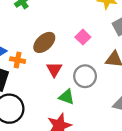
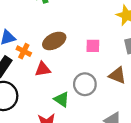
pink square: (83, 37) -> (93, 46), turned 32
red triangle: (54, 69) -> (43, 69), moved, turned 35

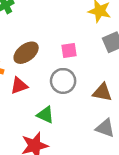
brown triangle: (117, 75) -> (102, 92), moved
gray circle: (85, 84) -> (63, 81), moved

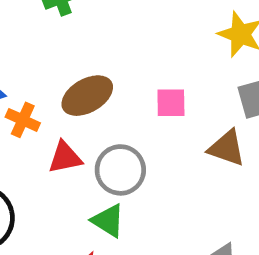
gray circle: (63, 81) -> (120, 170), moved
brown triangle: (102, 92) -> (227, 148), moved

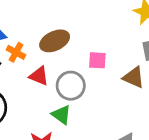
pink square: (171, 103) -> (97, 60), moved
red triangle: (65, 157) -> (39, 76), turned 30

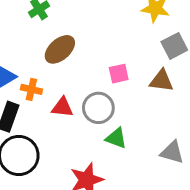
brown ellipse: (55, 41) -> (60, 49), moved
green triangle: (61, 115) -> (116, 138), moved

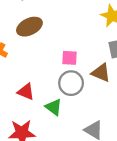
red triangle: (62, 107) -> (26, 92), moved
gray circle: (98, 108) -> (71, 83), moved

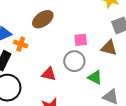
gray circle: (71, 83) -> (74, 61), moved
green triangle: (54, 107) -> (95, 77), moved

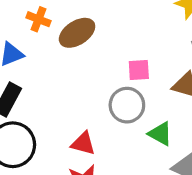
orange cross: (21, 44) -> (39, 19), moved
red triangle: (49, 74) -> (83, 143), moved

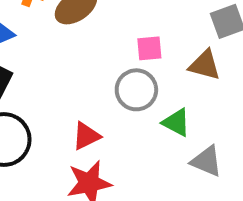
red triangle: (83, 143) -> (86, 136), turned -40

